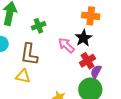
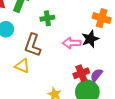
pink arrow: (66, 45) -> (72, 43), turned -54
red cross: (88, 61) -> (81, 73), moved

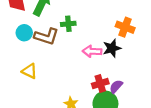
brown L-shape: (33, 45) -> (46, 36), moved, turned -95
yellow triangle: (22, 66) -> (29, 71), moved

